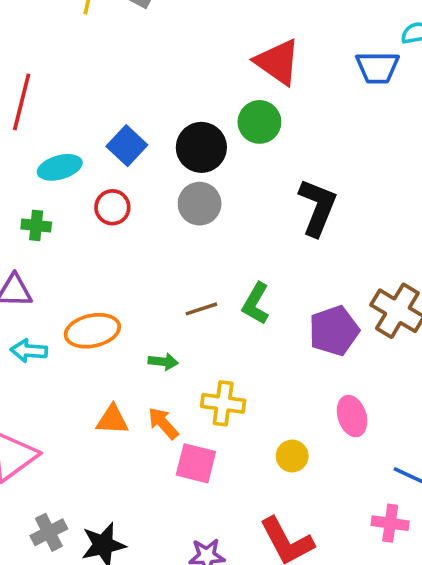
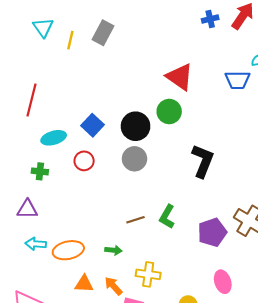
orange ellipse: (92, 331) -> (68, 250), moved

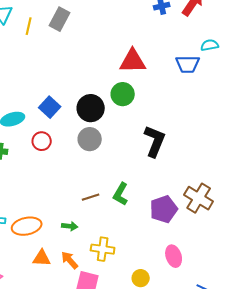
red triangle: (180, 77) -> (133, 61), turned -36

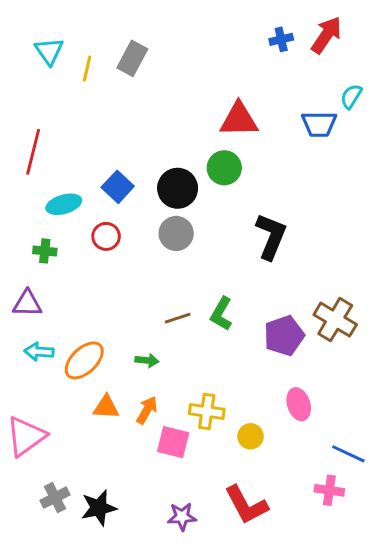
cyan semicircle: (210, 45) -> (351, 96), turned -48
orange ellipse: (27, 226) -> (84, 360), turned -32
yellow cross: (103, 249) -> (207, 411), moved
orange arrow: (70, 260) -> (147, 410), turned 72

